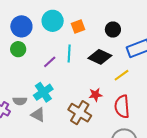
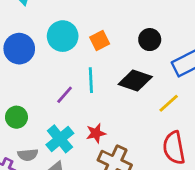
green circle: (18, 49) -> (16, 117), moved
red star: (95, 95) -> (96, 133), moved

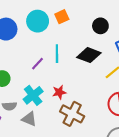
orange square: (100, 40) -> (62, 17), moved

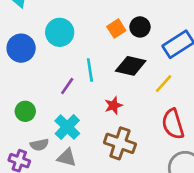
orange square: (62, 17) -> (116, 29), moved
red star: (59, 92) -> (113, 105), moved

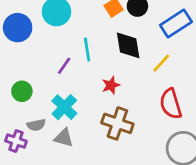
black diamond: (131, 66) -> (128, 45), turned 68

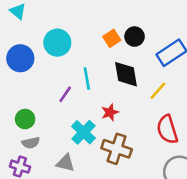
cyan cross: (64, 107) -> (83, 132), moved
gray semicircle: (36, 125) -> (31, 143), moved

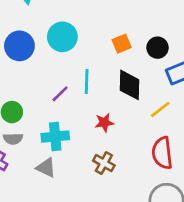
black circle: (135, 37) -> (157, 48), moved
cyan cross: (83, 132) -> (55, 137), moved, turned 30
brown cross: (117, 149) -> (104, 163), size x0.7

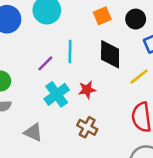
cyan cross: (55, 137) -> (57, 94), moved, turned -30

